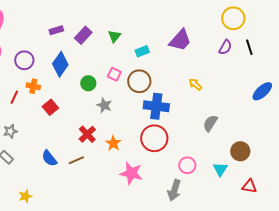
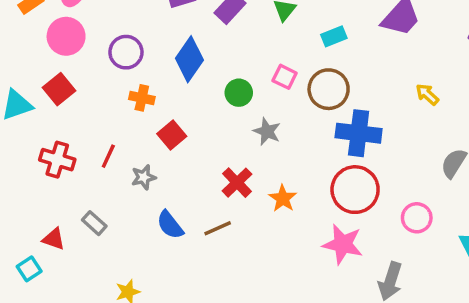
red line: (14, 97) -> (108, 156), moved
gray star: (10, 131) -> (144, 177), moved
pink circle: (187, 165) -> (417, 218), moved
pink star: (131, 173) -> (343, 244), moved

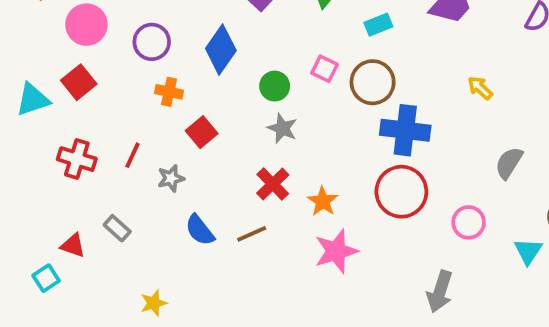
gray star: (267, 131) -> (282, 128), moved
pink star: (343, 244) -> (336, 251), moved, turned -30

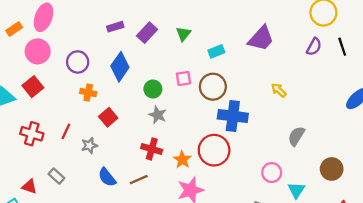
pink square: (325, 69) -> (183, 78), turned -35
red cross: (273, 184) -> (152, 149), turned -30
red circle: (401, 192) -> (214, 150), moved
cyan triangle: (528, 251) -> (296, 190), moved

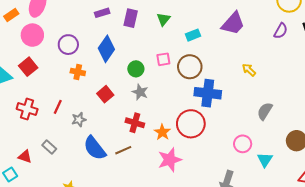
purple rectangle: (147, 33) -> (131, 18), turned -30
red square: (108, 117) -> (105, 94), moved
blue semicircle: (107, 177) -> (95, 148), size x1.4

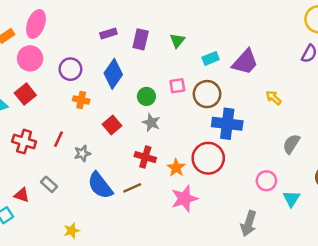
purple trapezoid: (233, 23) -> (245, 62), moved

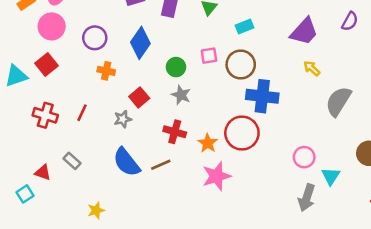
purple trapezoid: (245, 62) -> (304, 32), moved
gray semicircle: (291, 144) -> (338, 101), moved, size x1.4
gray star: (82, 153) -> (123, 119), moved
gray arrow: (249, 224) -> (307, 198), moved

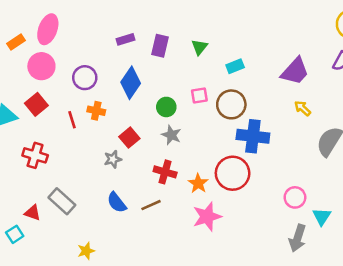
red line: (82, 113) -> (72, 120), moved, turned -42
gray rectangle: (72, 161) -> (62, 201), size x1.5
blue semicircle: (126, 162) -> (117, 203), size x0.7

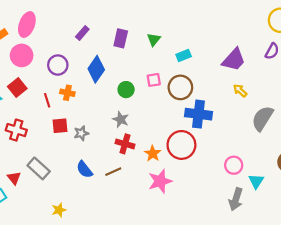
purple rectangle: (126, 39) -> (82, 33), moved, turned -32
gray star: (171, 135) -> (121, 119), moved
red square: (129, 138) -> (60, 126), moved, turned 35
red triangle: (33, 213) -> (14, 178), turned 32

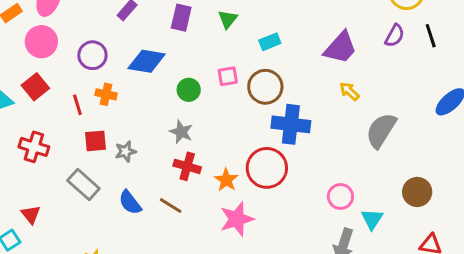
blue diamond: (96, 69) -> (147, 61), turned 65
gray rectangle: (39, 168) -> (83, 184), moved
brown line: (113, 172) -> (171, 206), turned 56

